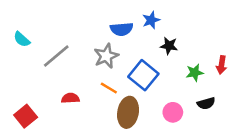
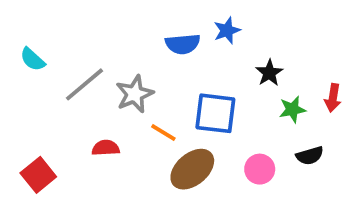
black star: (169, 46) -> (269, 73), moved, turned 30
gray star: (106, 56) -> (135, 94), moved
blue square: (143, 75) -> (215, 113), turned -32
brown ellipse: (128, 112) -> (192, 169), turned 40

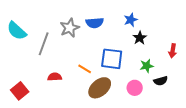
blue star: (227, 30) -> (131, 20), moved
cyan semicircle: (33, 59) -> (17, 31), size x1.5
gray line: (84, 84) -> (44, 44), turned -30
gray star: (135, 94) -> (70, 28), moved
green star: (292, 109) -> (147, 66), moved

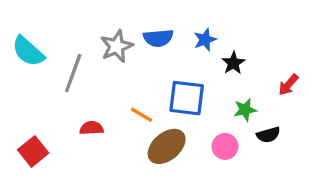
blue star: (131, 20) -> (205, 40), moved
red arrow: (173, 51) -> (288, 85), turned 32

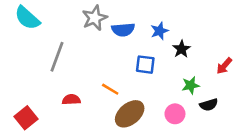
gray star: (117, 46) -> (95, 18), moved
cyan semicircle: (28, 51) -> (27, 18), moved
blue square: (187, 98) -> (145, 65), moved, size x0.7

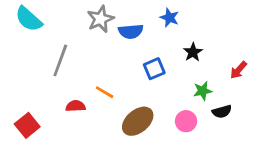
blue star: (159, 31) -> (169, 18), moved, turned -30
blue square: (145, 65) -> (154, 69), turned -30
orange line: (110, 89) -> (105, 92), moved

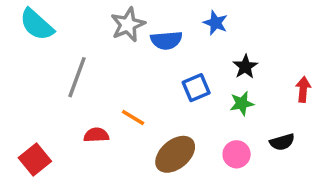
red arrow: (238, 70) -> (303, 89), turned 144
green star: (203, 91) -> (242, 103), moved

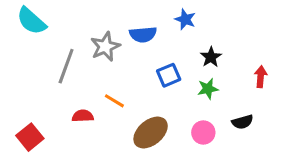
gray star: (128, 25) -> (105, 47), moved

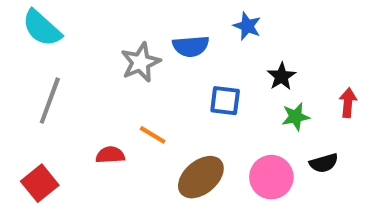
gray line: (66, 66) -> (50, 101), moved
blue square: (169, 75) -> (225, 101), turned 30
green star: (208, 89) -> (296, 117), moved
pink circle: (203, 133) -> (271, 177), size x1.4

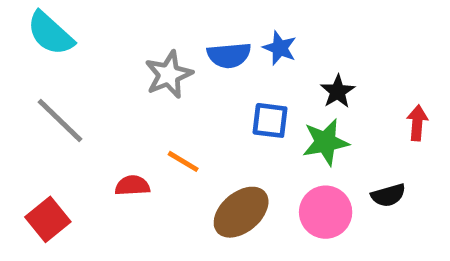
blue star: (247, 26) -> (280, 48), moved
gray line: (50, 101) -> (60, 120), turned -66
green star: (296, 117) -> (326, 142), moved, size x1.4

